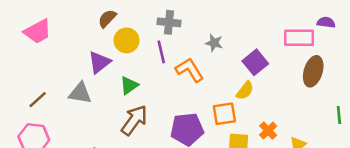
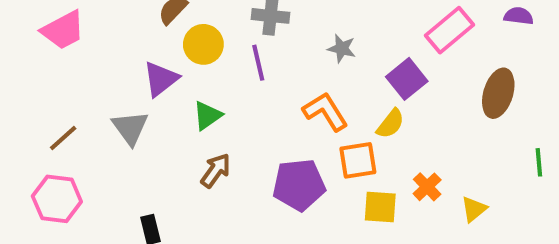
pink rectangle: (299, 38) -> (449, 30), moved, turned -40
orange L-shape: (190, 70) -> (325, 112), moved
gray triangle: (80, 93) -> (130, 128), turned 45
brown arrow: (134, 120) -> (216, 170), size x0.7

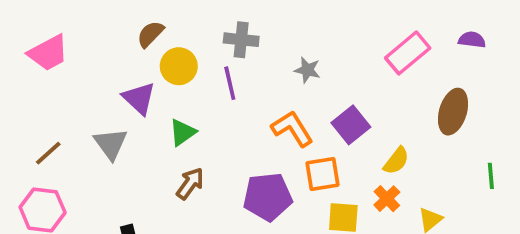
purple triangle: (161, 79) -> (139, 98), turned -39
purple square: (407, 79) -> (351, 125), moved
yellow semicircle: (390, 124) -> (396, 161), moved

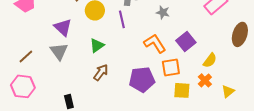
purple triangle: (139, 98) -> (63, 27), moved

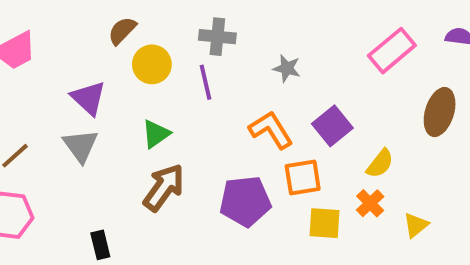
brown arrow: (101, 72) -> (164, 187), size x1.4

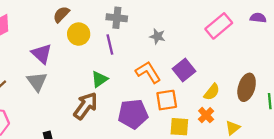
brown ellipse: (440, 112) -> (247, 87), moved
green triangle: (156, 134) -> (99, 79), moved

